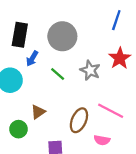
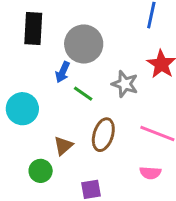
black rectangle: (20, 35) -> (33, 29), moved
blue arrow: (32, 59) -> (63, 72), moved
brown ellipse: (79, 120) -> (103, 135), moved

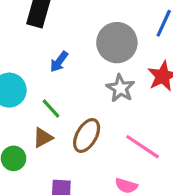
gray circle: (84, 44) -> (117, 43), moved
green line: (83, 94) -> (51, 109), moved

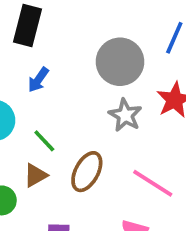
blue arrow: (59, 62) -> (38, 80), moved

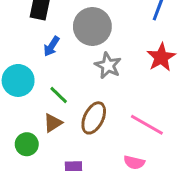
gray circle: (120, 62) -> (92, 26), moved
gray star: (125, 115) -> (108, 65), moved

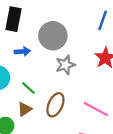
blue arrow: (51, 46) -> (22, 51), turned -126
gray star: (108, 65) -> (65, 65), turned 30

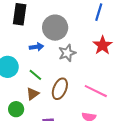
blue arrow: (22, 51) -> (36, 47), moved

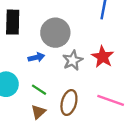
red star: (102, 45) -> (103, 57), moved

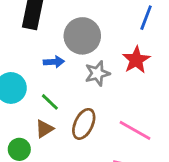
red star: (103, 57) -> (136, 60), moved

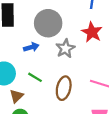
brown triangle: (44, 129) -> (16, 96), moved

